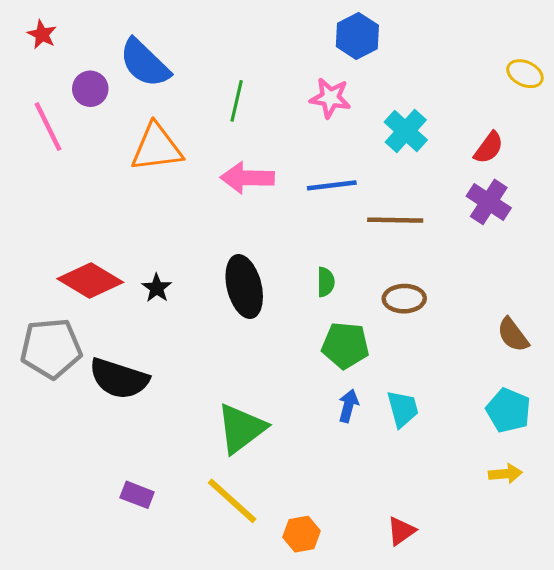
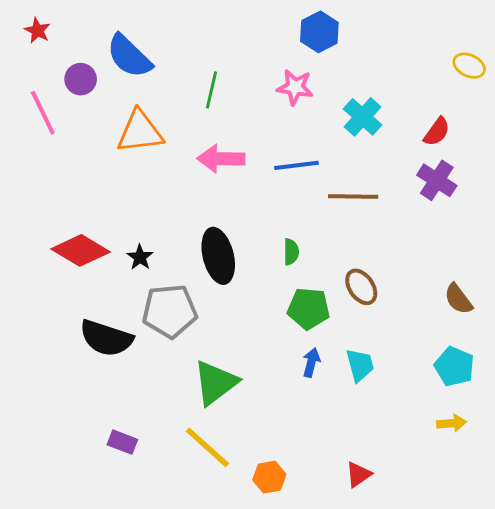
brown ellipse: (404, 299) -> (361, 287), moved, turned 57
gray pentagon: (51, 348) -> (170, 311), moved

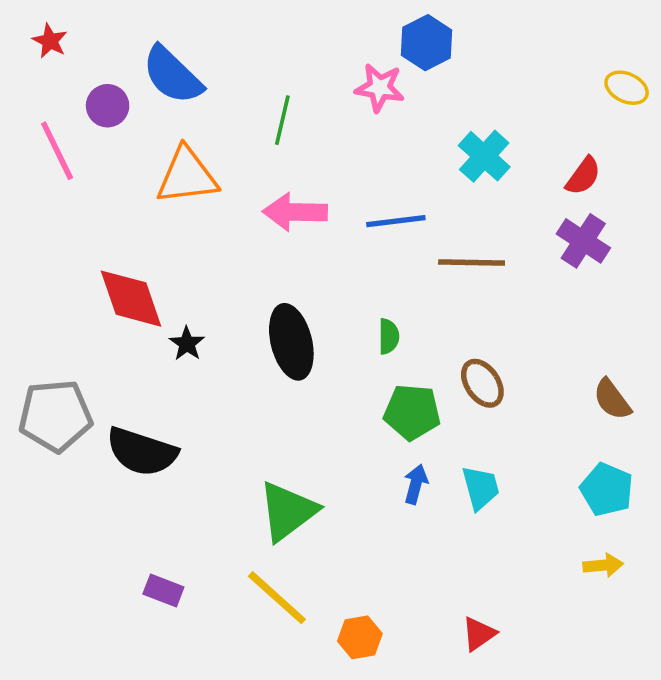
pink star: (295, 87) -> (380, 88), moved
red diamond: (81, 250) -> (131, 299), moved, turned 40
gray pentagon: (170, 311) -> (55, 416), moved

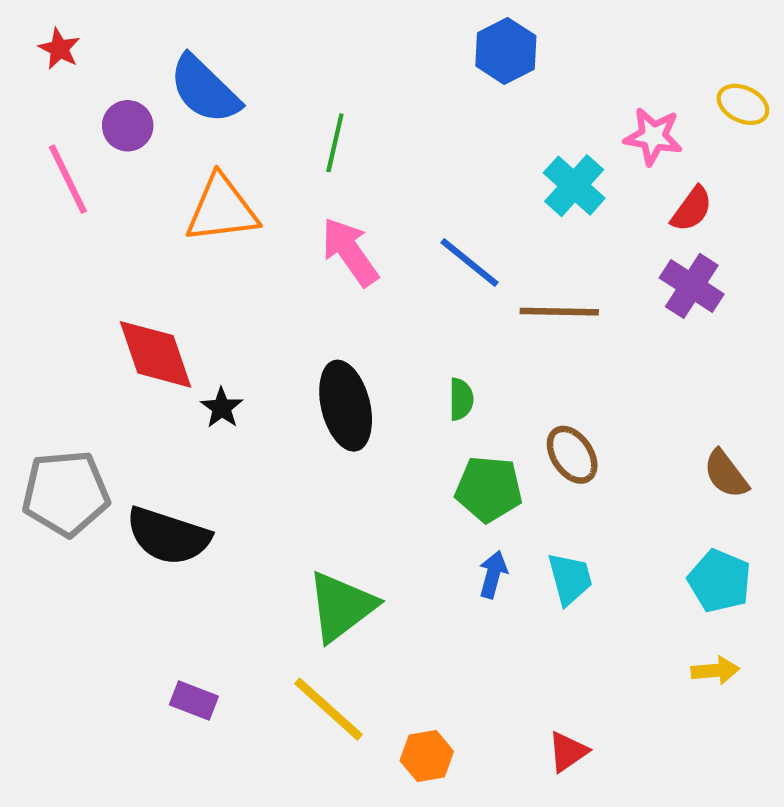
pink star: (380, 88) -> (653, 136), moved
pink arrow: (295, 212) -> (350, 252), turned 54
blue line: (396, 221) -> (470, 262), turned 46

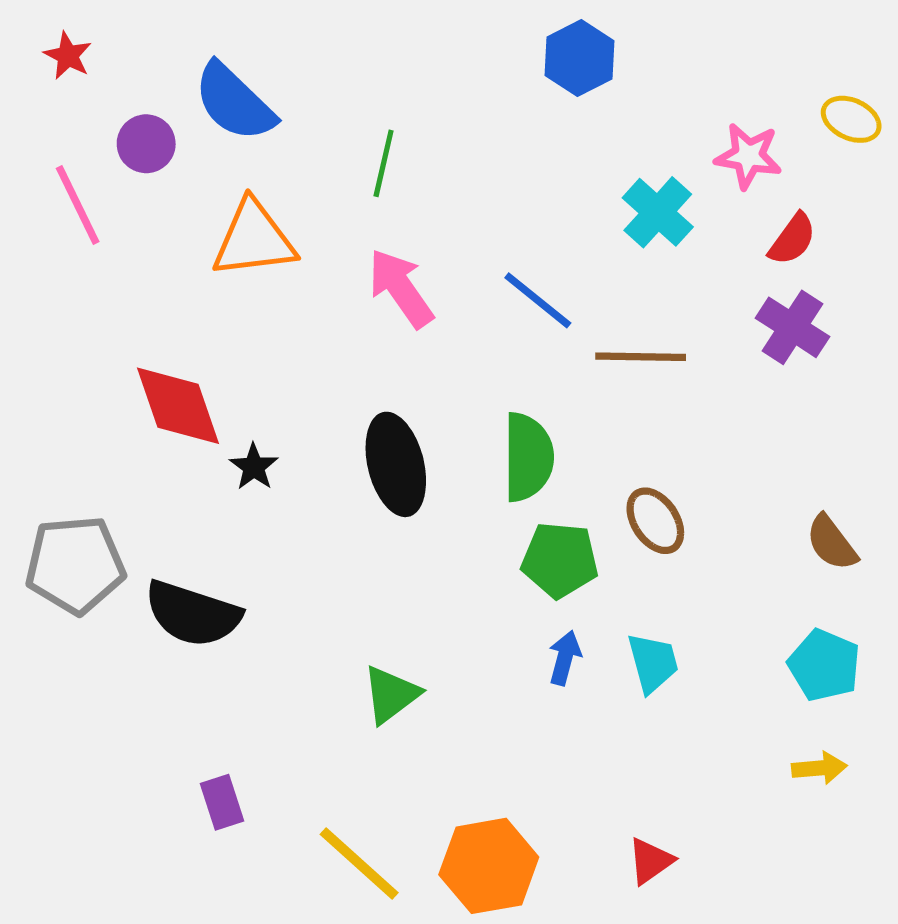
green semicircle: (461, 399) -> (528, 457), size x1.8
green triangle: (341, 606) -> (391, 695), size x0.7
purple rectangle: (194, 700) -> (222, 802), turned 51
yellow line: (329, 709) -> (359, 863), moved
orange hexagon: (427, 756) -> (489, 866), size x1.6

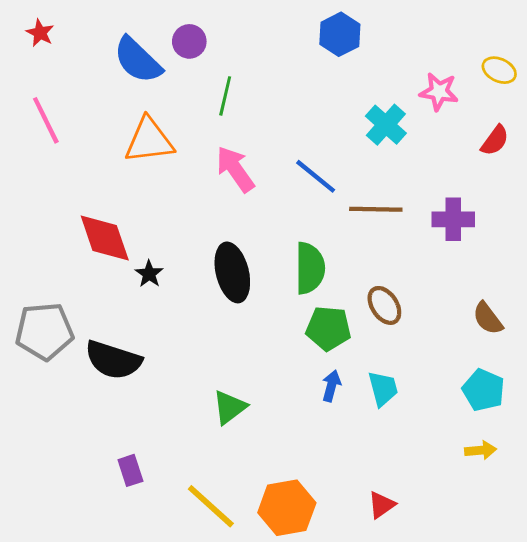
purple circle: (146, 144) -> (189, 41), moved
red semicircle: (792, 239) -> (495, 140), moved
purple cross: (792, 327) -> (453, 219), moved, turned -33

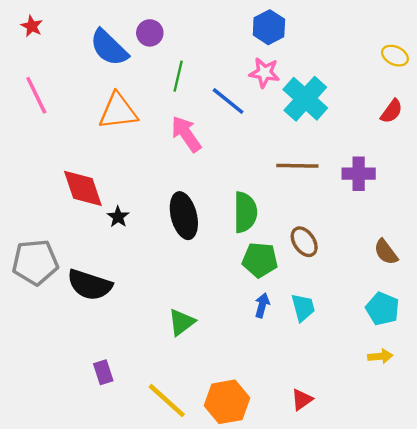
pink star: (439, 92) -> (264, 73), moved
cyan cross: (386, 125) -> (305, 99), size x1.4
blue line: (316, 176) -> (228, 101), moved

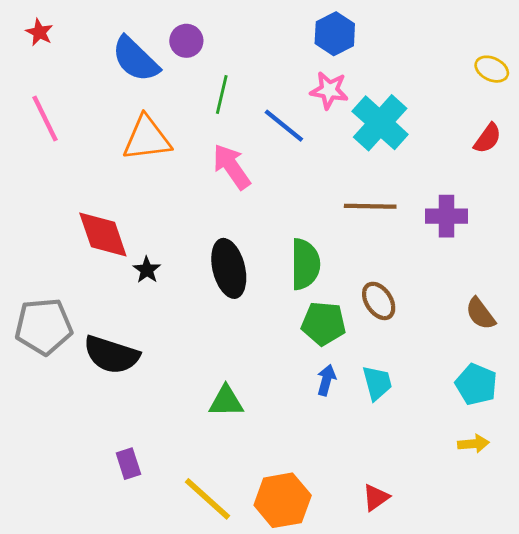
green triangle: (182, 322) -> (226, 401), turned 36

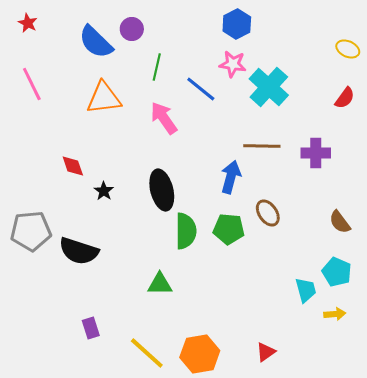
red diamond: (103, 234) -> (73, 166), size x0.6
green semicircle: (305, 264) -> (186, 231), moved
blue arrow: (326, 380) -> (231, 177), moved, size x1.5
cyan trapezoid: (377, 383) -> (306, 290), moved

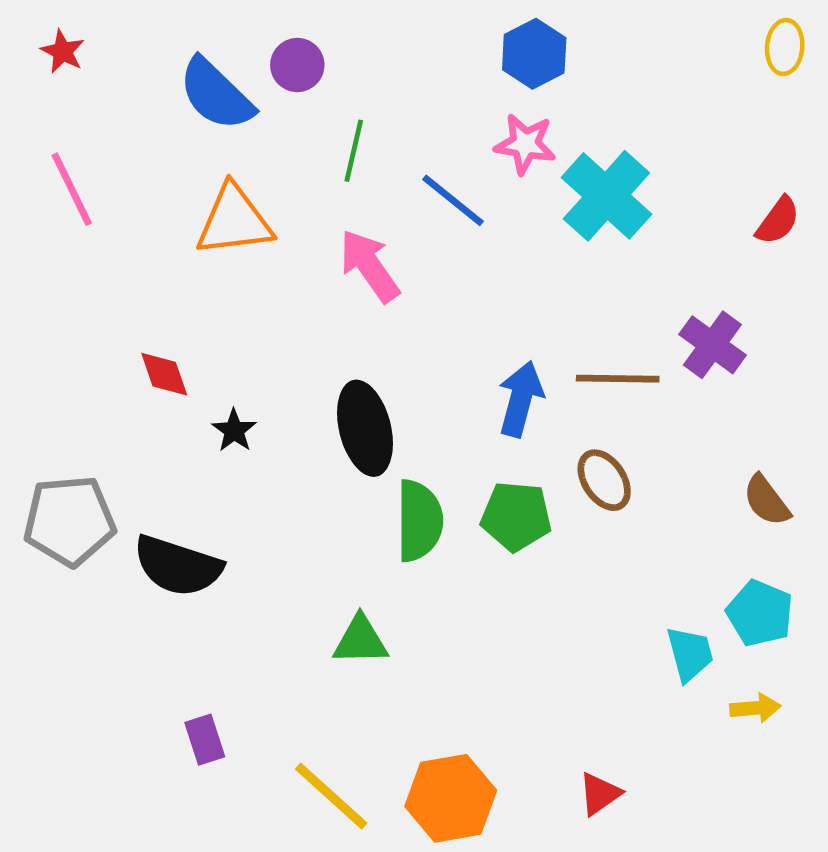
yellow ellipse: (348, 49) -> (785, 47), moved, turned 70
brown line: (262, 146) -> (618, 379), moved
purple cross: (316, 153) -> (712, 345), turned 36

